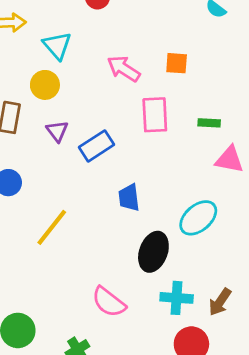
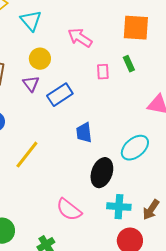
orange square: (177, 63) -> (136, 28), moved, size x1.6
yellow circle: (45, 85) -> (40, 59), moved
pink rectangle: (155, 115) -> (103, 72), size x0.6
green rectangle: (209, 123) -> (129, 64), moved, turned 63

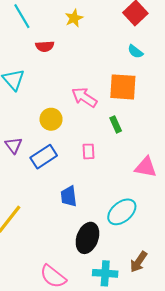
pink arrow: (80, 38) -> (84, 97), moved
yellow circle: (40, 59) -> (51, 119), moved
pink rectangle: (103, 72) -> (89, 151), moved
brown arrow: (151, 210) -> (138, 262), moved

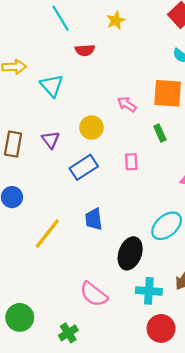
pink arrow: (84, 97) -> (127, 104), size x0.7
purple triangle: (14, 145) -> (51, 140), moved
blue trapezoid: (69, 196) -> (94, 219), moved

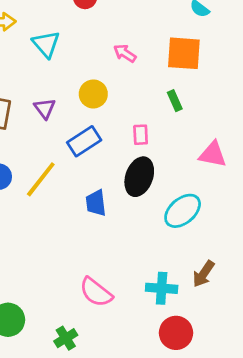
pink arrow: (127, 104) -> (125, 53), moved
yellow line: (47, 234) -> (41, 179), moved
black ellipse: (130, 253) -> (139, 177), moved

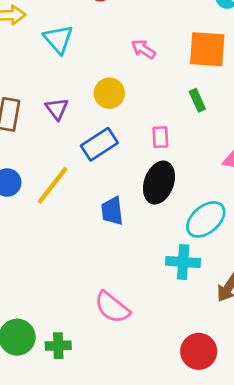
cyan cross: (162, 288) -> (183, 262), moved
green cross: (66, 338) -> (58, 346), moved, turned 30

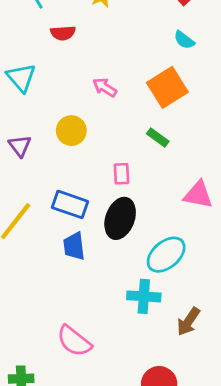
orange square: (207, 49) -> (167, 87), turned -36
green rectangle: (197, 100) -> (158, 138), turned -30
blue rectangle: (99, 144) -> (70, 204), moved, turned 52

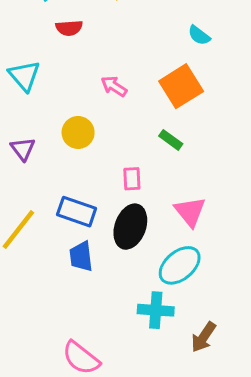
pink triangle: (198, 195) -> (190, 212), moved, turned 40

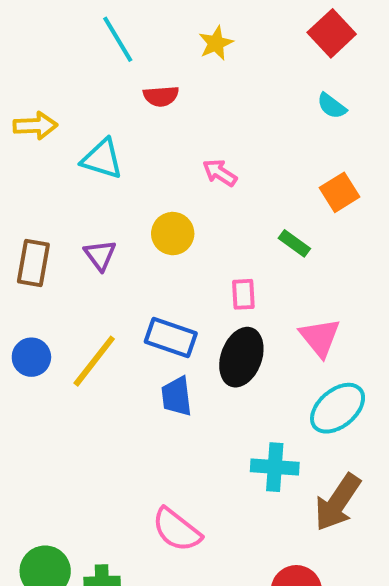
cyan triangle: (24, 76) -> (102, 159), turned -32
orange square: (181, 86) -> (340, 192), moved, size x0.7
cyan ellipse: (180, 265) -> (338, 408), moved
brown arrow: (204, 337) -> (338, 502), size x1.4

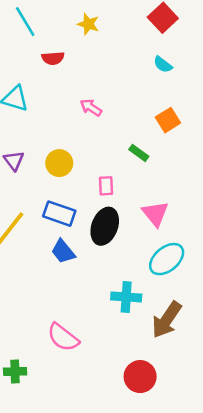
yellow star: (216, 43) -> (88, 24), turned -30
yellow circle: (173, 234) -> (59, 163), moved
blue trapezoid: (177, 396) -> (63, 251), turned -32

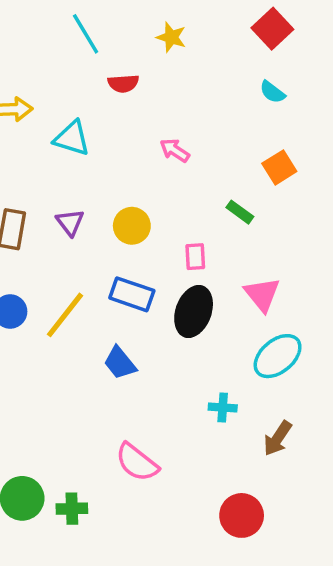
blue trapezoid: (63, 251) -> (120, 363), moved
cyan cross: (126, 297) -> (223, 407), size x0.7
brown arrow: (167, 320) -> (278, 438), size x0.7

